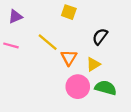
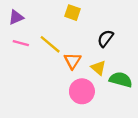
pink line: (11, 45) -> (21, 43), moved
yellow triangle: (93, 64) -> (98, 68), turned -48
green semicircle: (106, 88) -> (121, 80), moved

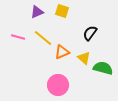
purple triangle: (16, 17) -> (37, 12), moved
orange triangle: (73, 61) -> (62, 52), turned 35
pink circle: (82, 91) -> (58, 85), moved

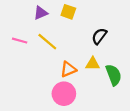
orange triangle: (62, 52) -> (68, 69), moved
yellow triangle: (84, 58) -> (93, 64), turned -40
green semicircle: (103, 68) -> (114, 75), turned 54

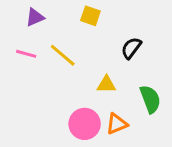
purple triangle: (41, 13) -> (35, 17), moved
yellow triangle: (93, 64) -> (106, 84), moved
orange triangle: (68, 69) -> (117, 124), moved

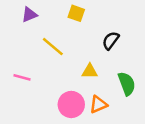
pink line: (26, 54) -> (22, 77), moved

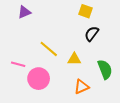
yellow square: (76, 13) -> (86, 11), moved
yellow line: (53, 47) -> (49, 49), moved
pink circle: (71, 104) -> (39, 79), moved

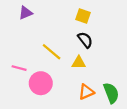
yellow square: (86, 11) -> (83, 16), moved
black semicircle: (92, 34) -> (85, 40), moved, turned 105
green semicircle: (105, 69) -> (111, 93), moved

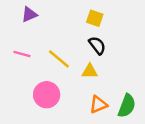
pink line: (19, 68) -> (22, 54), moved
green semicircle: (111, 93) -> (127, 106), turned 42

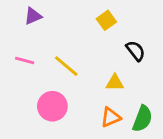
yellow square: (95, 18) -> (106, 20), turned 35
black semicircle: (97, 45) -> (136, 51), moved
yellow triangle: (90, 71) -> (115, 83), moved

